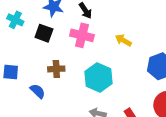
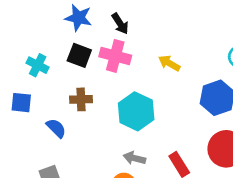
cyan cross: (15, 20) -> (38, 65), moved
black square: (44, 33) -> (79, 55), moved

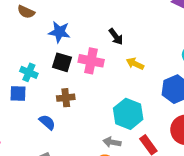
black arrow: (120, 24) -> (116, 37), moved
blue square: (21, 103) -> (18, 93), moved
cyan hexagon: (136, 111) -> (128, 114), moved

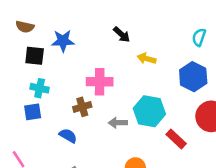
pink cross: (91, 61) -> (100, 82), moved
black square: (62, 62) -> (35, 56), moved
gray arrow: (112, 142) -> (118, 123), moved

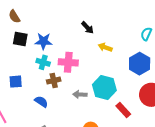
brown semicircle: (25, 27) -> (14, 16), turned 40
blue star: (63, 41) -> (43, 41), moved
cyan cross: (40, 88) -> (43, 62), moved

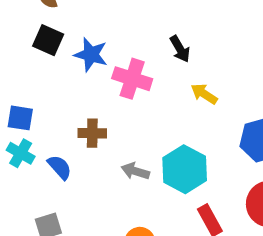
cyan cross: (43, 62) -> (21, 153), moved
pink cross: (68, 62) -> (132, 79), moved

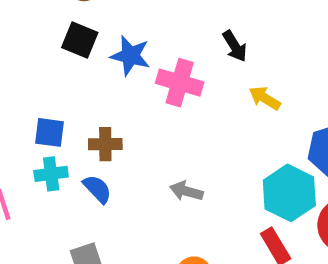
brown cross: (92, 133) -> (105, 144), moved
cyan cross: (21, 153) -> (51, 174), turned -36
cyan hexagon: (185, 169) -> (289, 193), moved

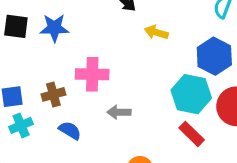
pink cross: (180, 83) -> (92, 74), moved
blue semicircle: (97, 189) -> (70, 130), moved

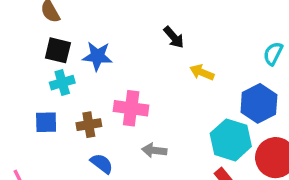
cyan cross: (21, 125) -> (62, 83), moved

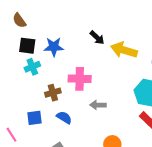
black arrow: (174, 37) -> (97, 38), moved
yellow arrow: (202, 72) -> (124, 50), size x1.6
blue square: (46, 122) -> (34, 118), moved

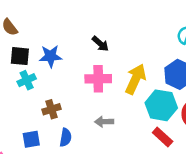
yellow arrow: (124, 50) -> (136, 79), moved, turned 100
pink cross: (80, 79) -> (98, 79), moved
blue semicircle: (64, 117) -> (66, 137), turned 70

